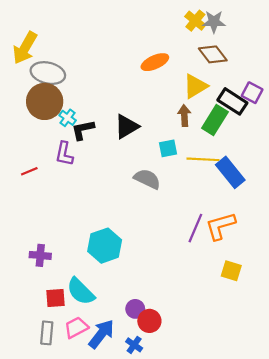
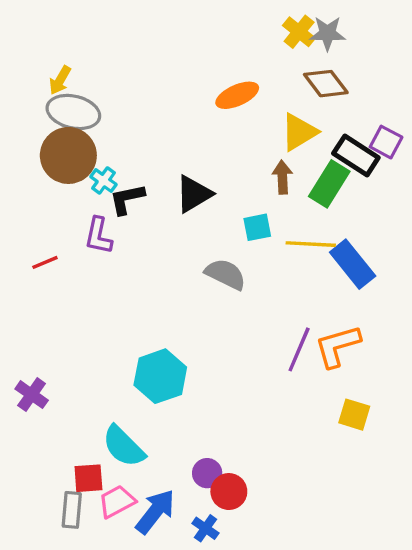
yellow arrow: (25, 48) -> (60, 80), moved, size x0.6
purple cross: (40, 255) -> (32, 395), moved, turned 30
red square: (56, 298) -> (88, 478), moved

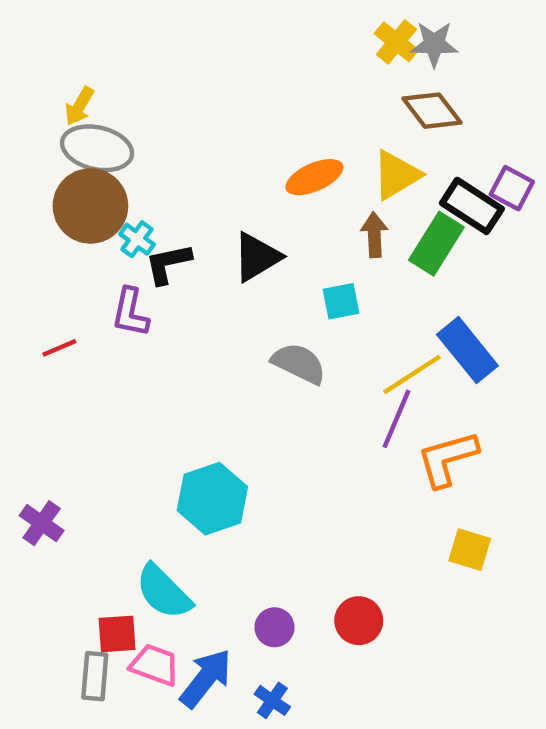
orange ellipse: (237, 95) -> (314, 177), moved
yellow line: (311, 244) -> (412, 374), moved, turned -36
purple line: (299, 349) -> (396, 419), moved
red circle: (229, 492) -> (359, 621), moved
pink trapezoid: (117, 502) -> (155, 665), turned 48

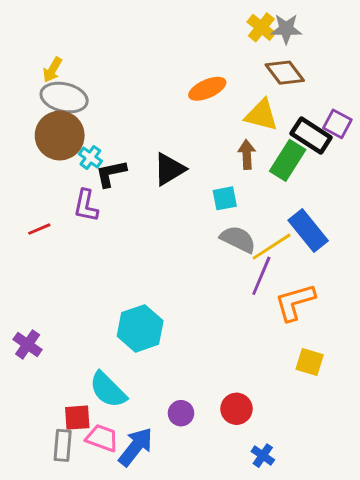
yellow triangle: (396, 175) -> (261, 115), turned 45
orange ellipse: (314, 177) -> (207, 89), moved
gray semicircle: (299, 363) -> (238, 239), moved
blue cross: (272, 700) -> (263, 456), moved

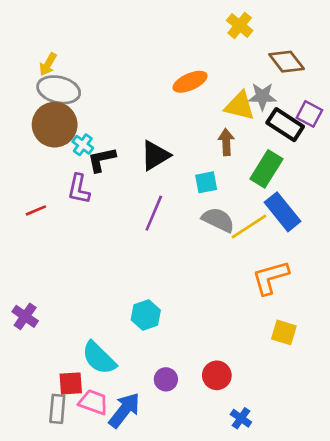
gray star: (286, 29) -> (262, 96), moved
brown diamond: (285, 73) -> (287, 62), moved
green rectangle: (288, 160) -> (266, 169), moved
purple line: (261, 276) -> (154, 213), moved
cyan hexagon: (140, 328) -> (146, 315), moved, size x0.7

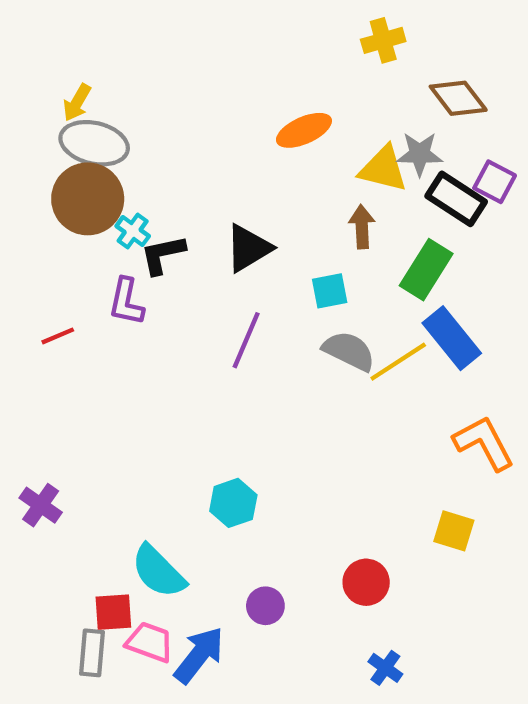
yellow cross: (240, 25) -> (383, 40), turned 35
orange L-shape: (270, 277) -> (484, 443), moved, turned 78
red circle: (217, 375) -> (366, 582), moved

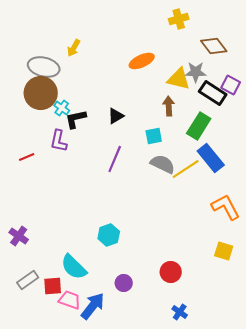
yellow arrow: (77, 103) -> (74, 48), moved
black triangle: (248, 248) -> (116, 116), size x0.7
yellow square: (454, 531) -> (224, 251), moved
gray rectangle: (92, 653) -> (28, 280), moved, turned 50

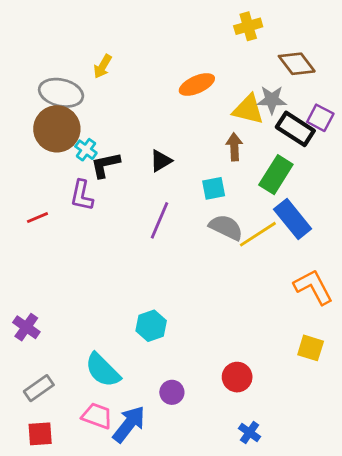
red square: (53, 286) -> (40, 434), moved

